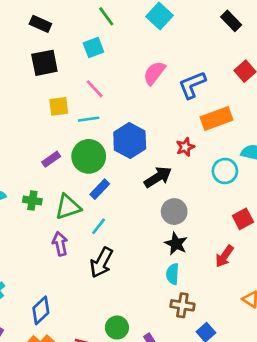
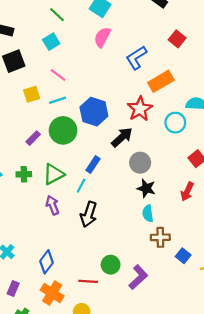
pink semicircle: (154, 73) -> (102, 37), moved
red star: (185, 147) -> (140, 109), size x1.6
blue rectangle: (100, 189) -> (93, 164), moved

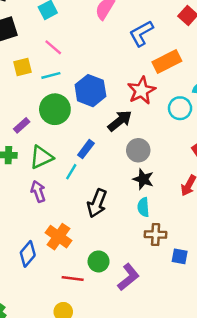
purple rectangle: (33, 138) -> (22, 125), moved
black arrow: (89, 214) -> (97, 203), moved
blue square: (183, 256) -> (180, 256), turned -32
orange cross: (52, 293) -> (58, 237), moved

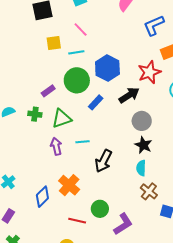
blue rectangle: (86, 149) -> (96, 102), moved
cyan line: (71, 172) -> (82, 142), moved, turned 48
brown cross: (156, 234) -> (149, 191), turned 30

